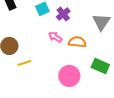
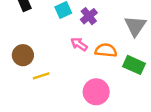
green rectangle: (100, 66) -> (134, 65), moved

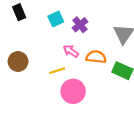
yellow line: (41, 76) -> (57, 71), moved
pink circle: (96, 92) -> (73, 91), moved

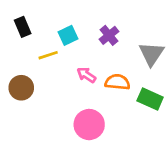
purple cross: (80, 25) -> (109, 35), moved
yellow line: (57, 71) -> (48, 55), moved

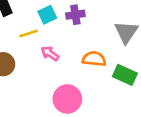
purple cross: (109, 35) -> (75, 15), moved, turned 30
pink arrow: (86, 75) -> (50, 53), moved

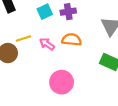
yellow line: (29, 33) -> (23, 38), moved
orange semicircle: (94, 59) -> (72, 40), moved

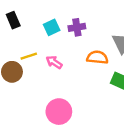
orange semicircle: (72, 40) -> (97, 57), moved
pink circle: (62, 82) -> (59, 112), moved

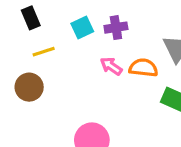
yellow line: (29, 56) -> (44, 52), moved
pink arrow: (54, 62) -> (111, 66), moved

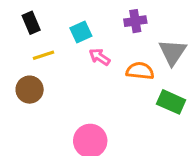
purple cross: (116, 28) -> (135, 21), moved
pink arrow: (111, 66) -> (100, 57), moved

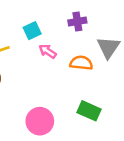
green rectangle: (171, 102) -> (89, 111), moved

